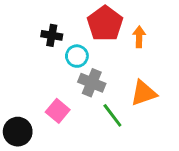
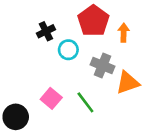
black cross: (52, 35) -> (46, 31), turned -36
gray cross: (92, 83) -> (103, 66), moved
green line: (112, 115) -> (85, 102), moved

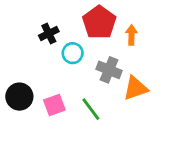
pink square: (51, 98) -> (54, 105), turned 30
black circle: (16, 117) -> (19, 97), moved

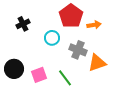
black cross: (49, 34) -> (23, 24), moved
orange arrow: (131, 35) -> (94, 25), turned 80

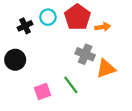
cyan circle: (52, 38) -> (48, 17), moved
black circle: (14, 69) -> (15, 60), moved
pink square: (39, 75) -> (42, 91), moved

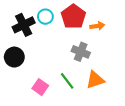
black cross: (25, 26) -> (24, 25), size x1.5
orange triangle: (106, 68) -> (95, 80), moved
pink square: (42, 91) -> (40, 87), turned -35

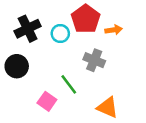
cyan circle: (45, 17) -> (60, 34), moved
orange triangle: (95, 80) -> (108, 107), moved, turned 42
green line: (67, 81) -> (69, 84), moved

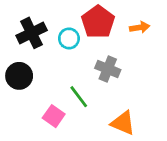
orange arrow: (114, 30) -> (140, 27), moved

